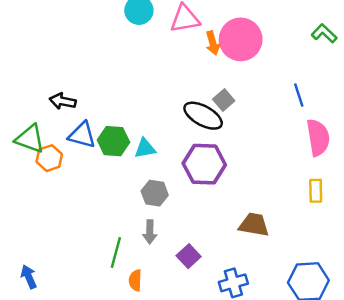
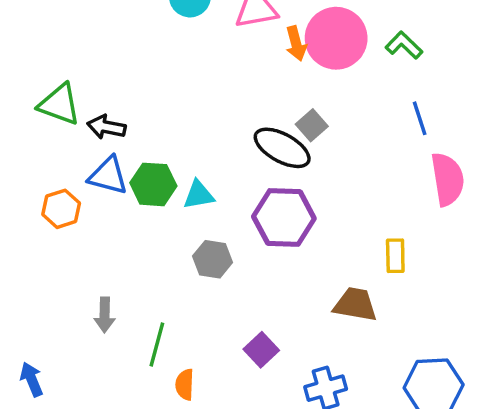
green L-shape: (324, 33) -> (404, 45), moved
black arrow: (63, 101) -> (106, 127), moved
green triangle: (30, 139) -> (59, 104), moved
yellow rectangle: (316, 191) -> (395, 256), moved
gray arrow: (150, 232) -> (105, 315), moved

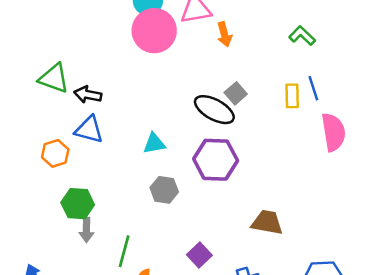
pink circle: (336, 38) -> (154, 31), moved
green hexagon: (153, 184) -> (78, 204), moved
yellow rectangle: (395, 256) -> (292, 96), moved

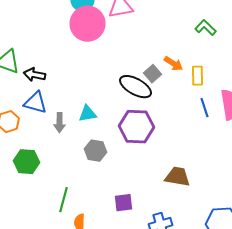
orange arrow: (224, 34) -> (174, 64), moved, turned -42
blue line: (313, 88) -> (204, 108), moved
gray arrow: (86, 230) -> (60, 123), moved
purple square: (199, 255) -> (124, 203), turned 36

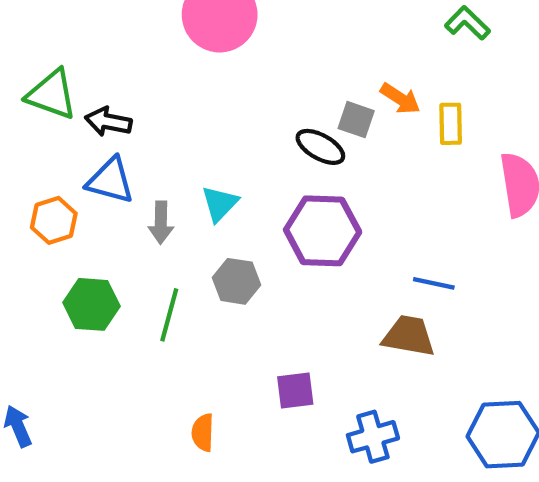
gray square: (152, 74) -> (356, 120), turned -30
black ellipse: (136, 87) -> (320, 147), size x0.7
blue line: (204, 108) -> (434, 283), moved, turned -60
cyan triangle: (88, 114) -> (220, 204), turned -36
green line: (64, 200) -> (169, 315), moved

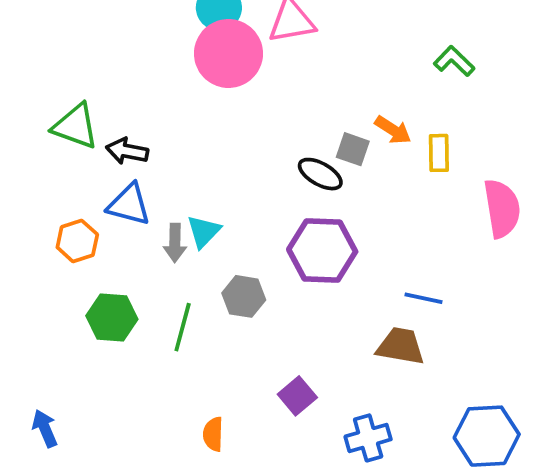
cyan triangle: (220, 204) -> (204, 231), moved
purple square: (295, 390) -> (297, 396), turned -33

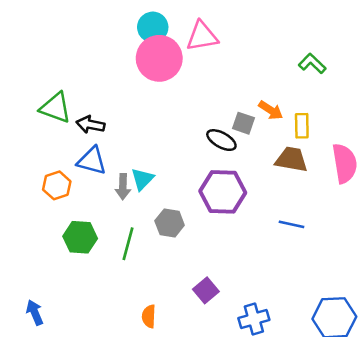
brown trapezoid: (401, 346) -> (291, 159), moved

